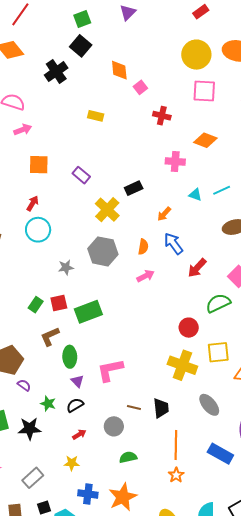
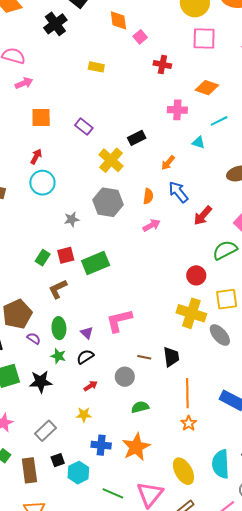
cyan line: (222, 190) -> (219, 121), moved
green ellipse: (70, 357) -> (59, 328), moved
gray ellipse: (209, 405) -> (220, 335), moved

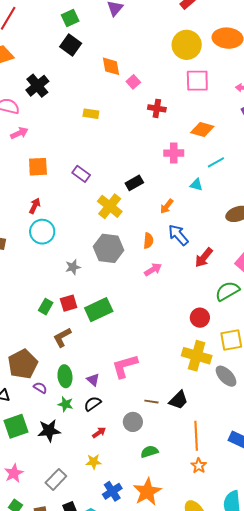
black cross: (55, 24) -> (37, 86), moved
black trapezoid: (171, 357) -> (178, 400), turned 55
blue cross: (101, 445) -> (112, 491), turned -36

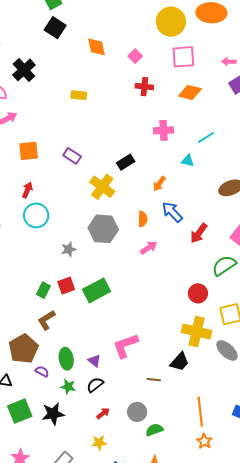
pink square: (133, 82) -> (135, 56), moved
orange diamond: (202, 130) -> (190, 92), moved
brown L-shape: (62, 337) -> (46, 320), moved
black trapezoid: (178, 400) -> (180, 362), moved
gray circle: (133, 422) -> (137, 412), moved

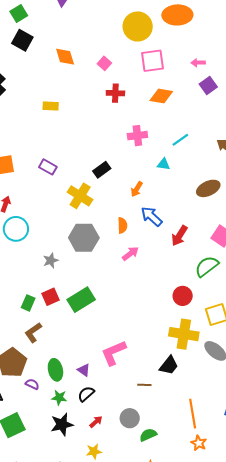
black star: (53, 414) -> (62, 424), moved

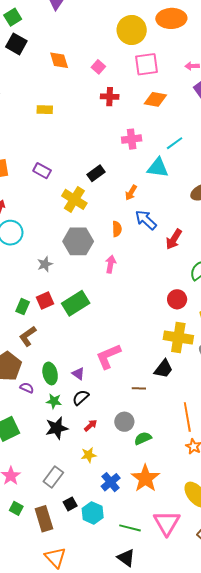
cyan triangle: (164, 164) -> (158, 168), size x1.6
pink arrow: (130, 254) -> (111, 264), moved, turned -42

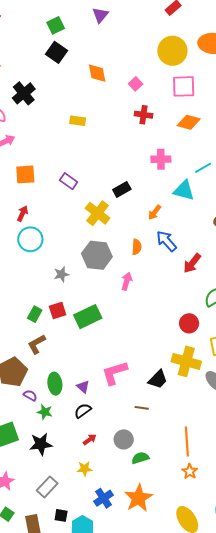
black trapezoid: (163, 369) -> (158, 379), moved
green star: (54, 401) -> (45, 412), moved
black star: (57, 428) -> (41, 444), moved
black square: (70, 504) -> (61, 515), turned 32

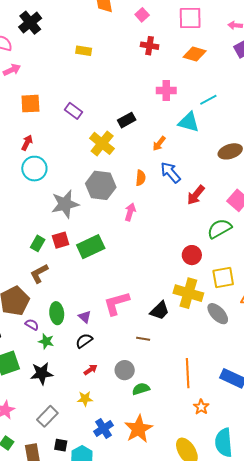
gray star: (61, 274) -> (65, 204), size x1.8
orange star: (190, 471) -> (201, 407), moved

